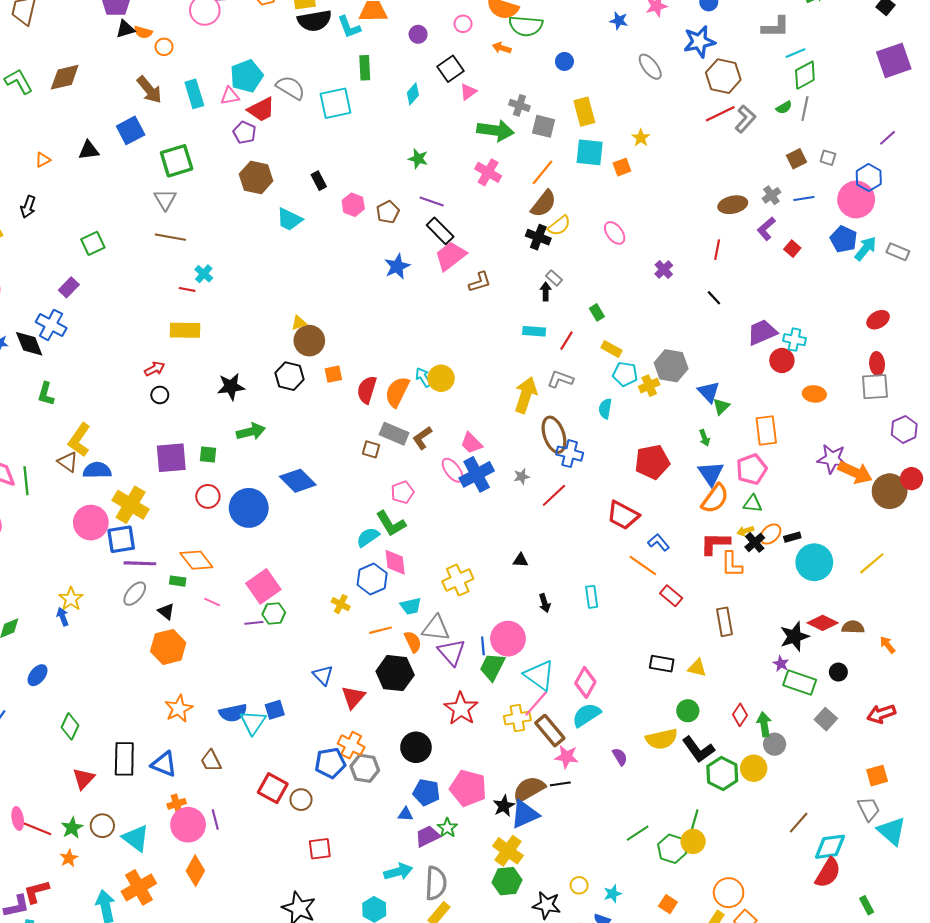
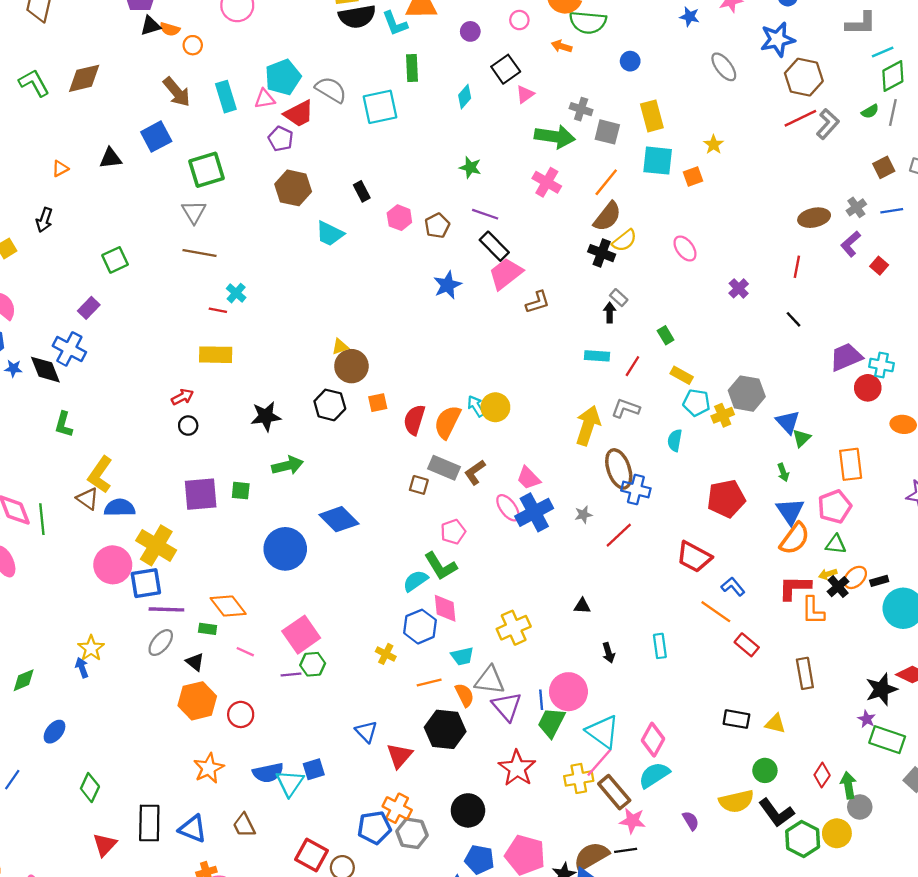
red circle: (208, 496) -> (241, 714), moved

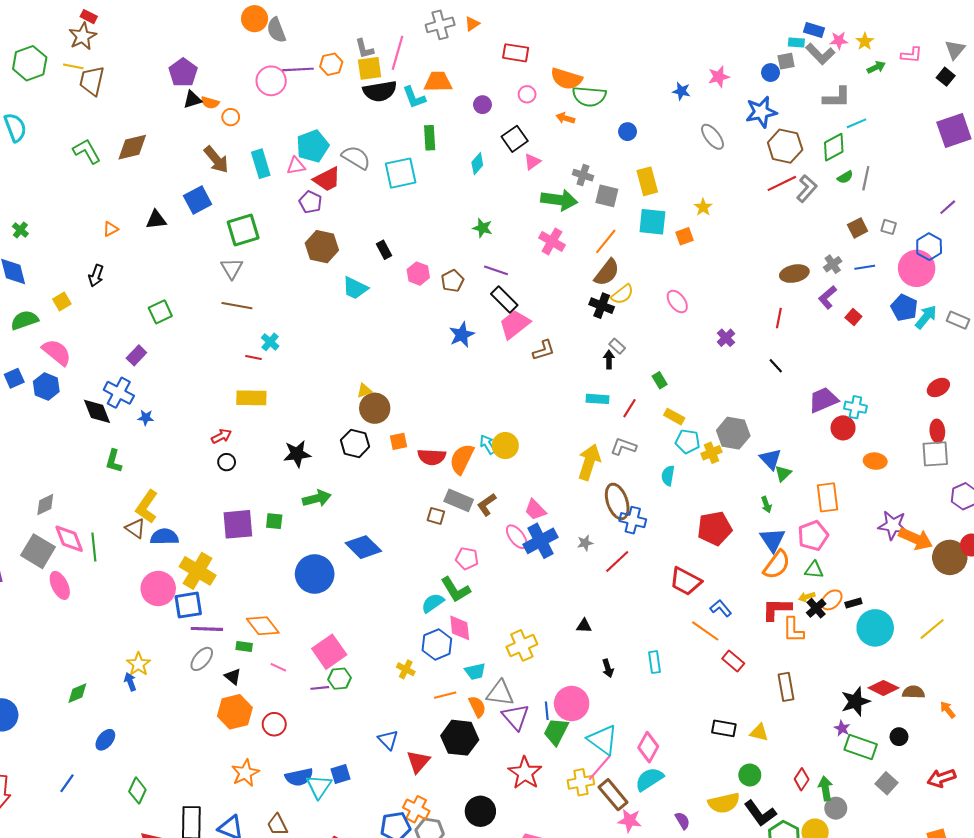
green diamond: (893, 76) -> (834, 147), moved
blue star: (13, 368) -> (146, 418), moved
red semicircle: (414, 420) -> (432, 457), turned -104
pink pentagon: (453, 532) -> (467, 558), turned 30

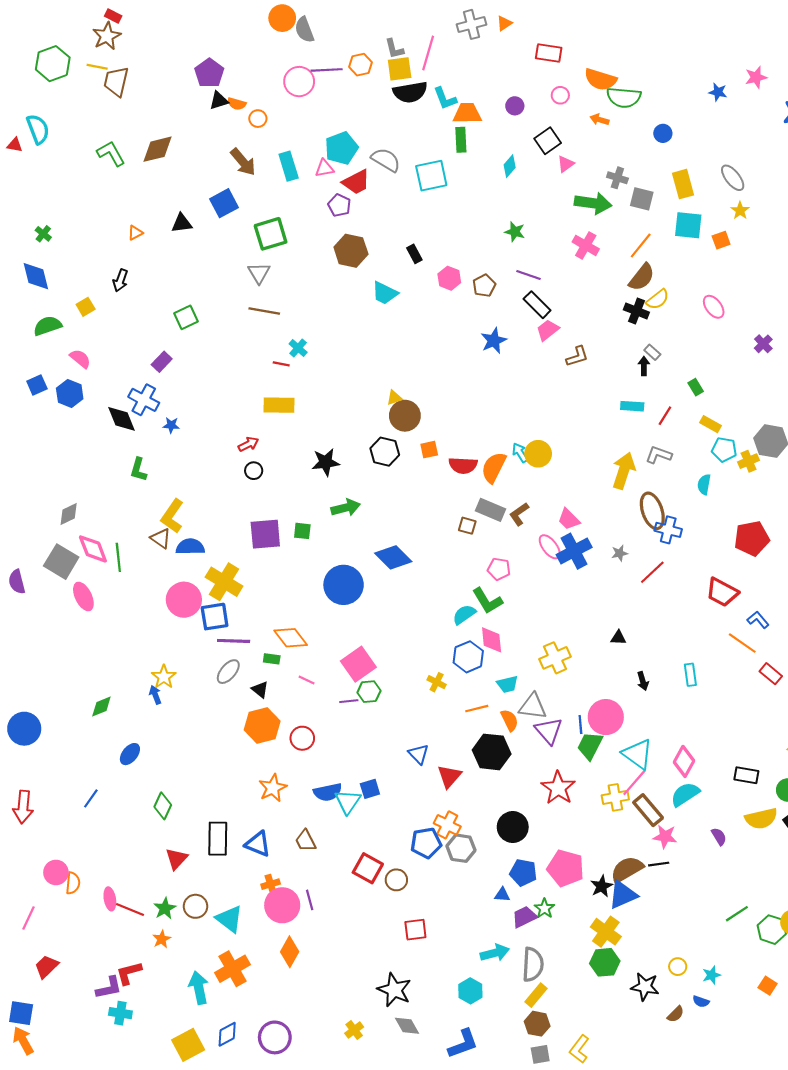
orange trapezoid: (438, 82) -> (467, 113), moved
gray ellipse: (712, 137) -> (733, 178), moved
pink trapezoid: (515, 324) -> (548, 330), size x0.7
pink semicircle: (57, 352) -> (80, 359), size x0.7
black rectangle: (724, 728) -> (746, 775), moved

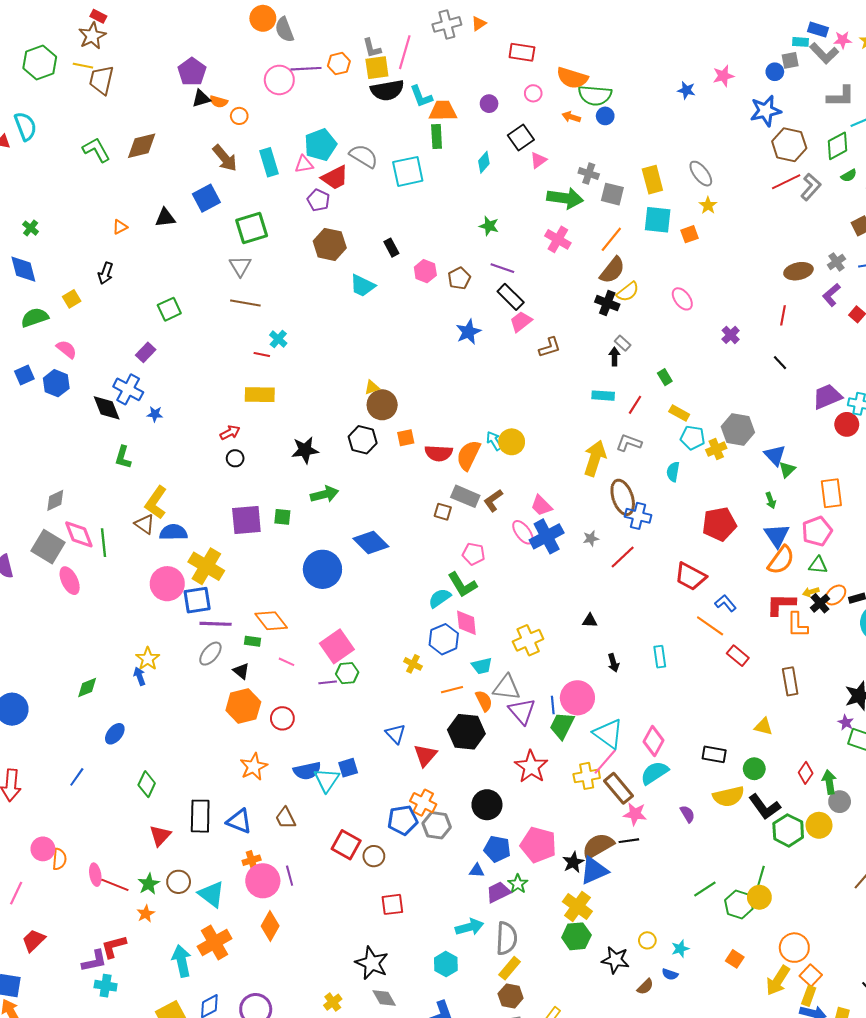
blue circle: (663, 133) -> (605, 116), moved

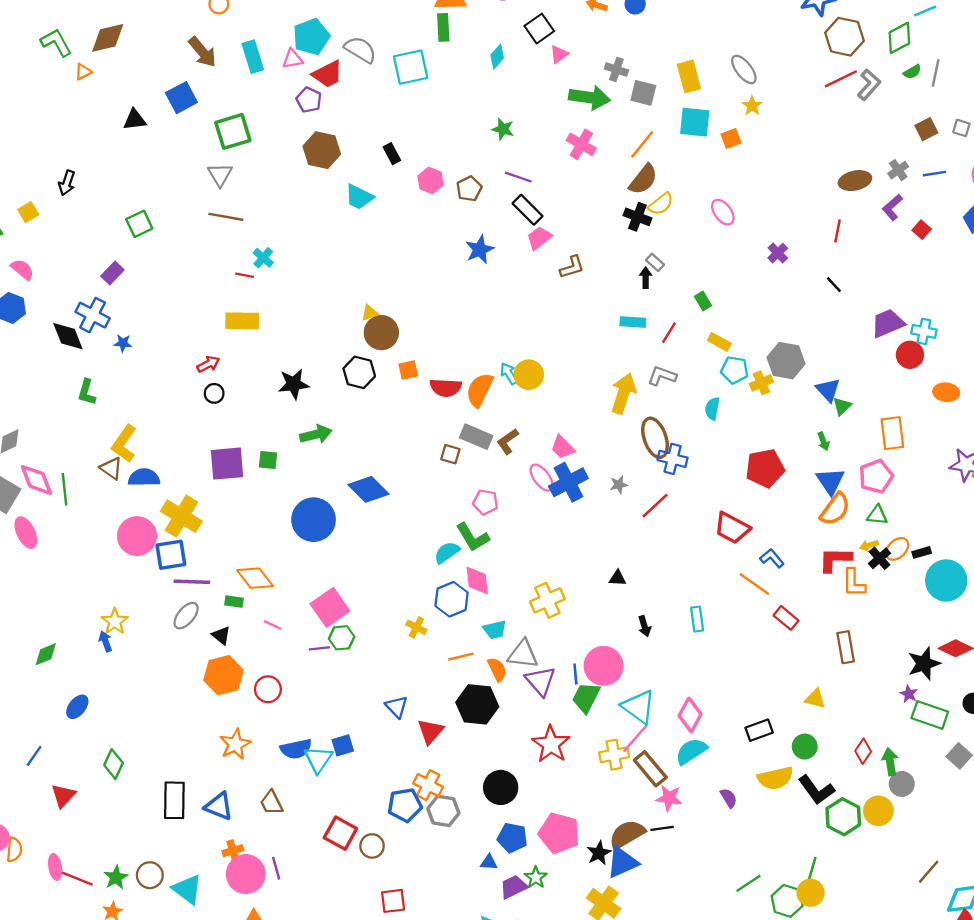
orange triangle: (120, 227) -> (83, 72), moved
black rectangle: (714, 754) -> (759, 730), turned -30
red triangle: (160, 836) -> (63, 796), moved

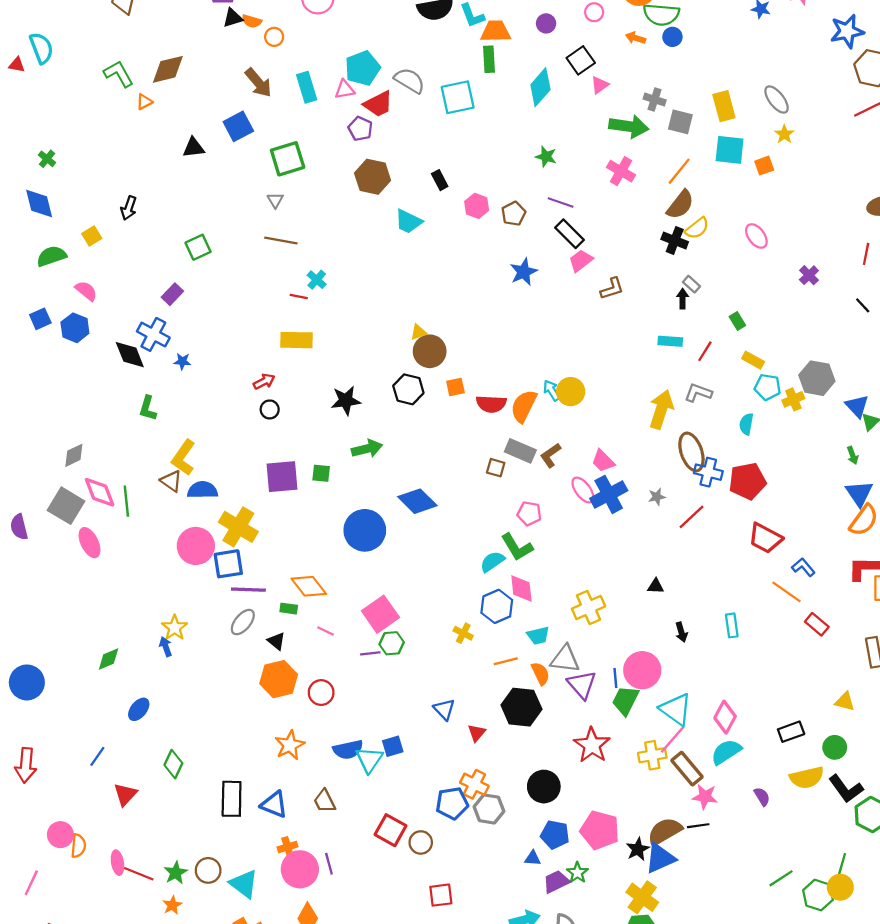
cyan diamond: (497, 57) -> (540, 87), size x1.6
gray triangle: (220, 175) -> (275, 200), size x0.7
red pentagon: (765, 468) -> (747, 481), moved
red triangle: (430, 731) -> (477, 733), size x0.7

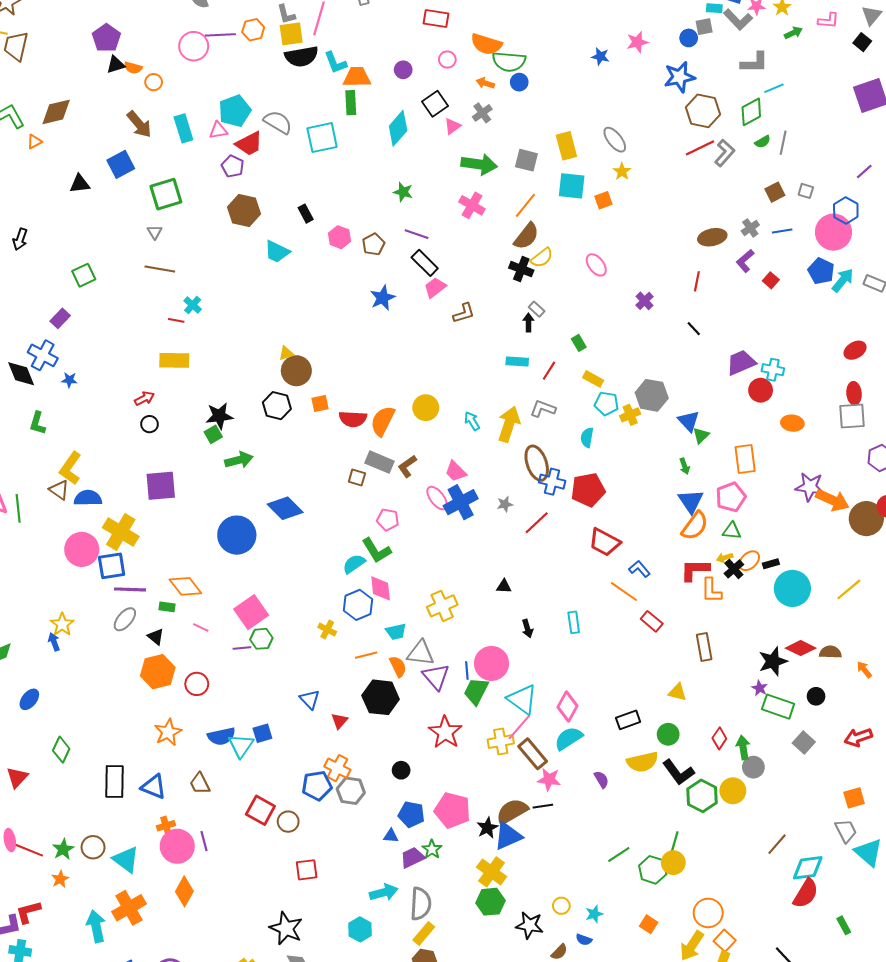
gray cross: (655, 100) -> (482, 113), moved, turned 36
cyan arrow: (552, 390) -> (472, 421), moved
green square: (321, 473) -> (213, 434), moved, turned -36
black circle: (544, 787) -> (401, 770), size x0.6

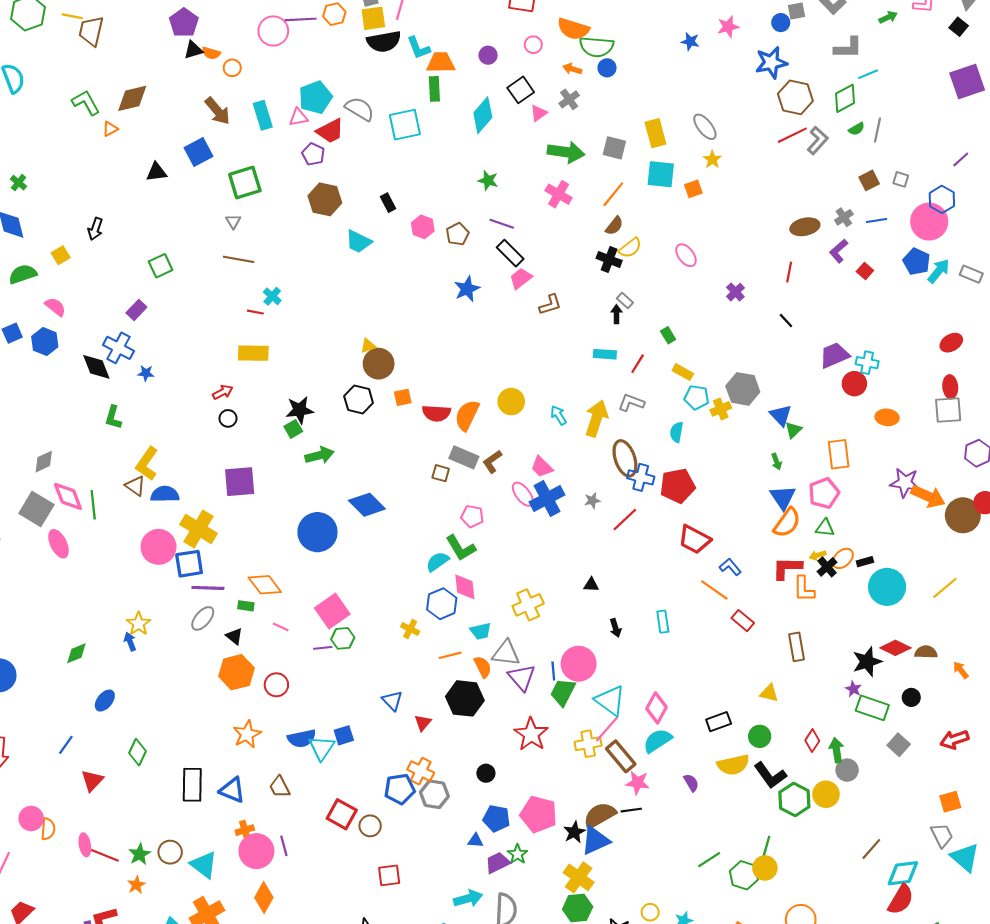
brown semicircle: (526, 236) -> (614, 226), size x0.7

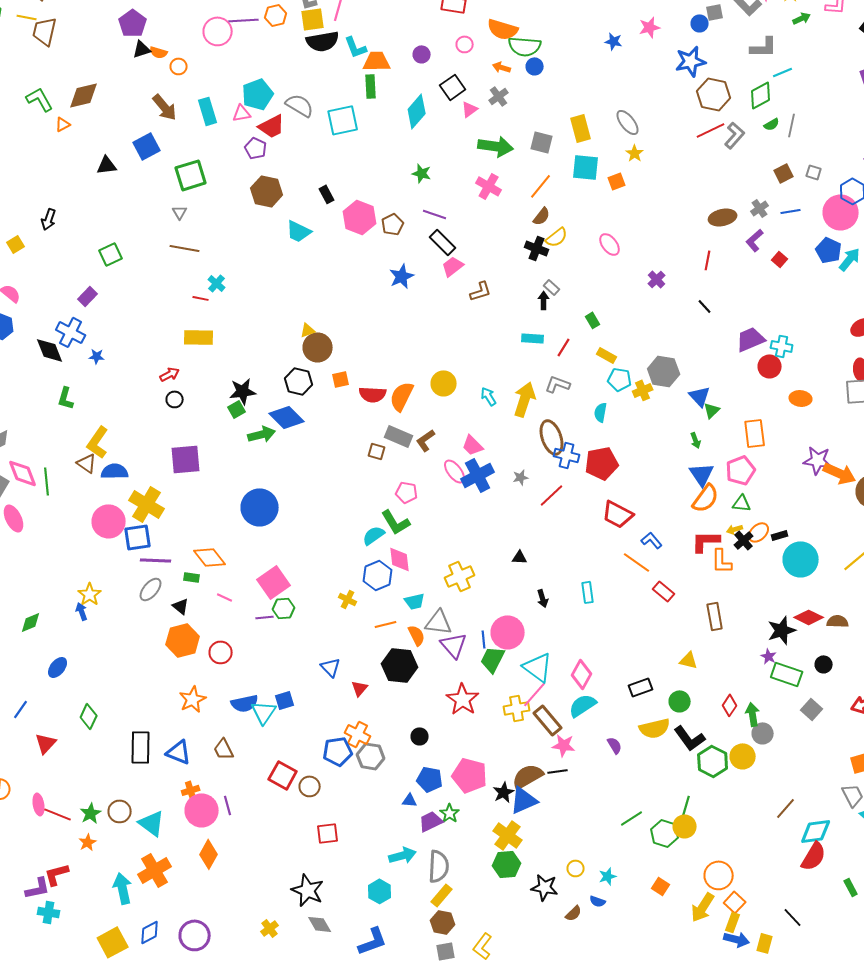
pink hexagon: (423, 227) -> (360, 217), size x1.5
blue diamond: (367, 505) -> (287, 417), moved

